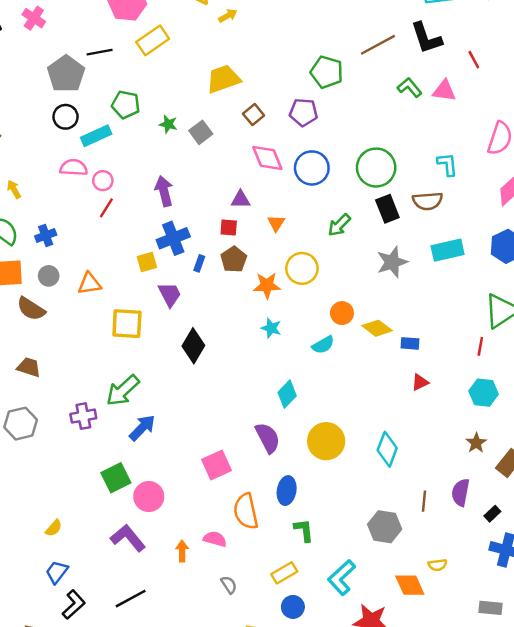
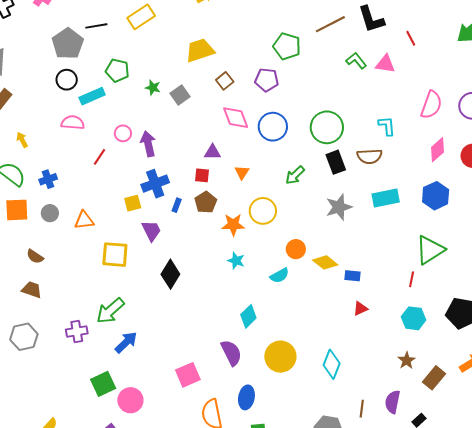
pink circle: (103, 181) -> (123, 133), moved
brown semicircle: (31, 309) -> (35, 257), moved, size x0.7

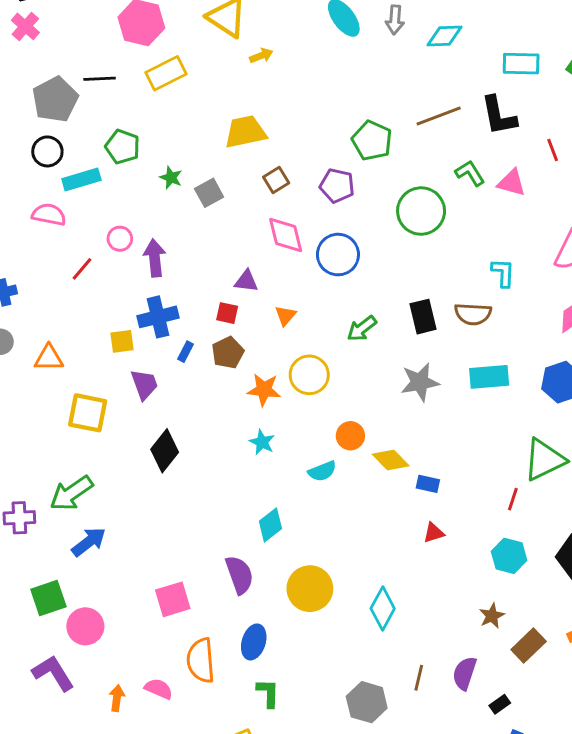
green circle: (327, 127) -> (421, 211), moved

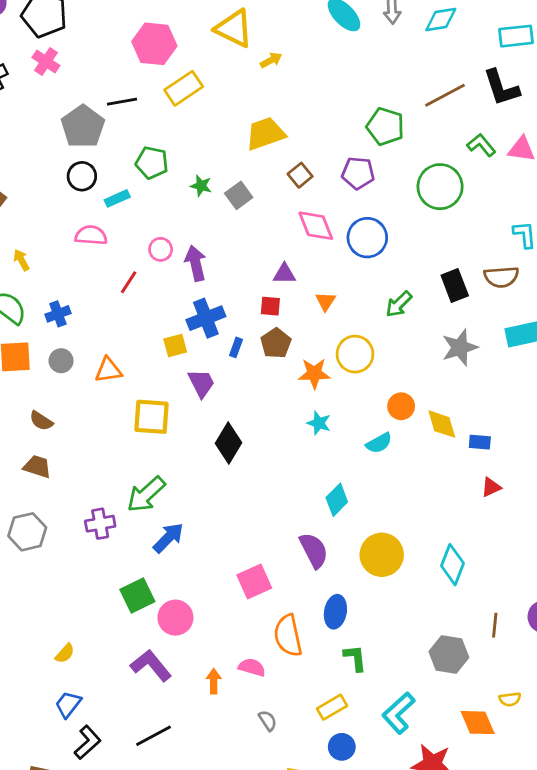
cyan rectangle: (81, 180) -> (117, 198), size x0.7
yellow diamond: (391, 460) -> (442, 424), turned 36

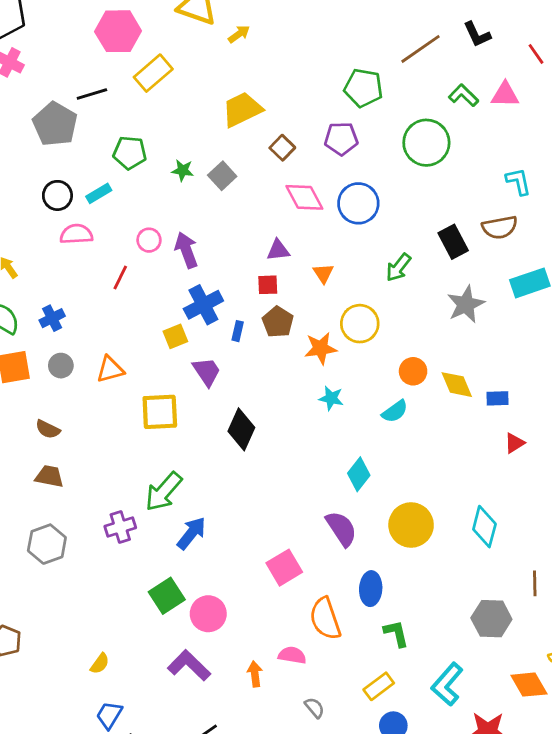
black L-shape: (501, 88) -> (477, 34), size x0.7
black circle: (82, 176) -> (57, 195), moved

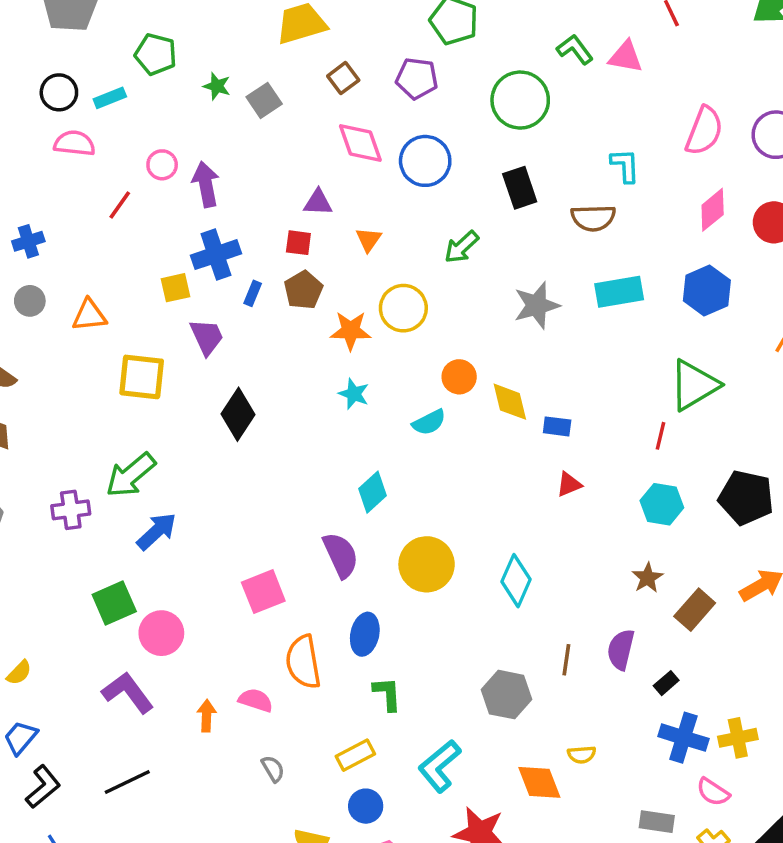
black rectangle: (453, 242) -> (520, 188), moved

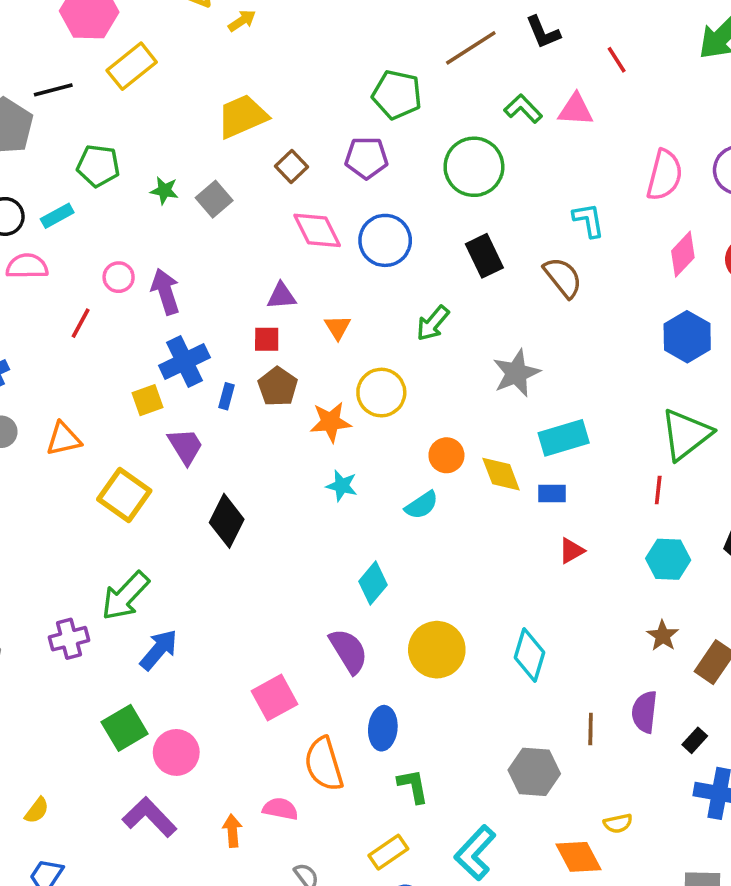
brown semicircle: (593, 218) -> (563, 277), turned -120
cyan rectangle: (619, 292) -> (564, 438), moved
yellow square: (142, 377) -> (124, 495), turned 36

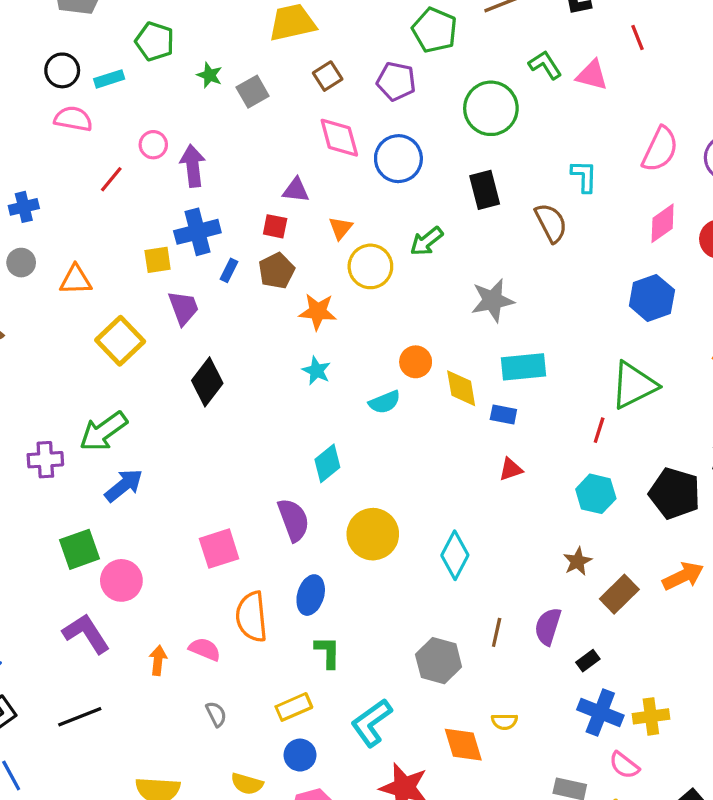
yellow circle: (381, 393) -> (370, 266), moved

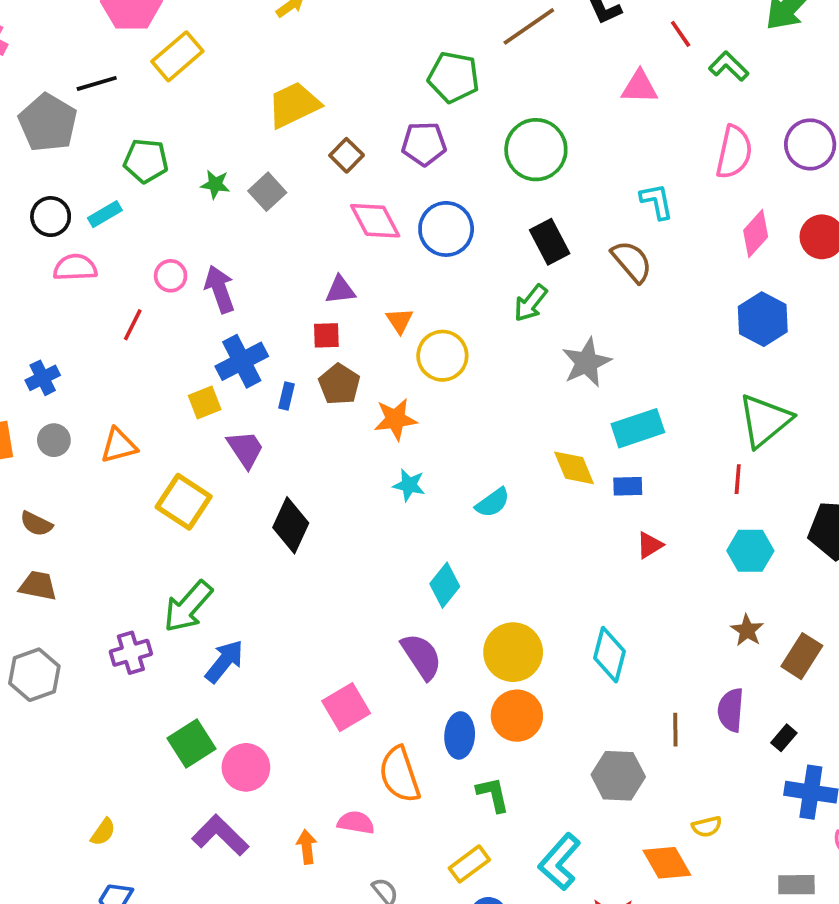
green L-shape: (545, 65) -> (729, 66), moved
green arrow: (427, 241) -> (531, 303), moved
orange circle: (416, 362) -> (517, 716), moved, size x1.4

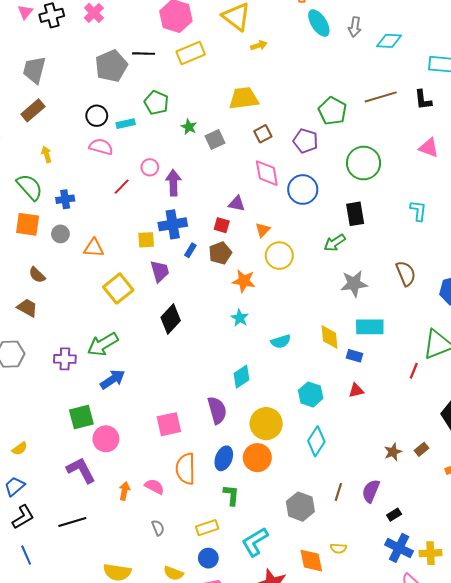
brown semicircle: (632, 262) -> (406, 273), moved
cyan hexagon: (750, 551) -> (311, 394), moved
brown rectangle: (802, 656) -> (422, 449), moved, size x0.6

